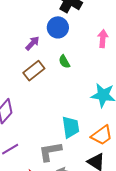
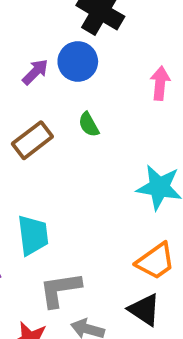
purple arrow: (33, 43) -> (35, 72), moved
cyan trapezoid: (71, 127) -> (33, 235), moved

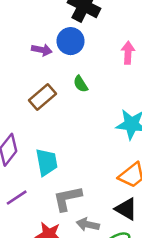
purple arrow: (35, 72) -> (42, 50), turned 60

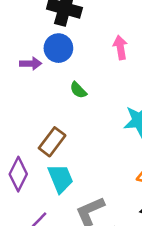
brown rectangle: (42, 97) -> (52, 142), moved

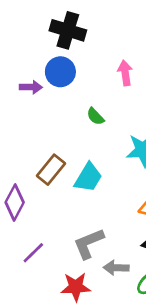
green semicircle: (78, 90) -> (95, 116), moved
cyan trapezoid: (61, 178) -> (88, 177), moved, turned 52

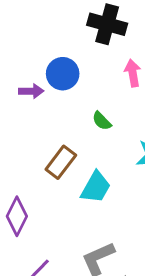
black cross: (68, 30) -> (107, 24), moved
brown rectangle: (51, 170) -> (61, 162), moved

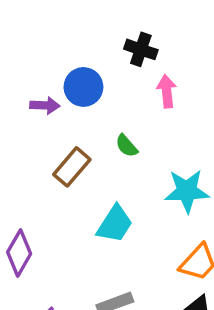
black cross: (107, 24) -> (141, 49), moved, size x0.7
brown rectangle: (61, 162) -> (72, 167), moved

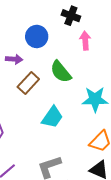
purple arrow: (45, 105) -> (14, 59), moved
green semicircle: (127, 146) -> (61, 72), size x1.6

